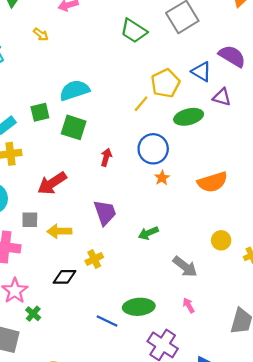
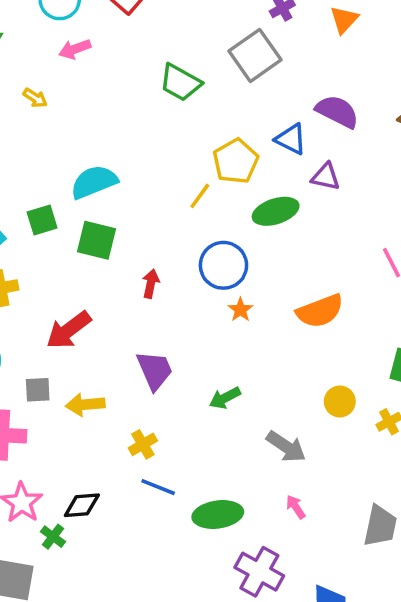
black diamond: (64, 277) -> (82, 505), moved
blue line: (107, 321) -> (158, 487), moved

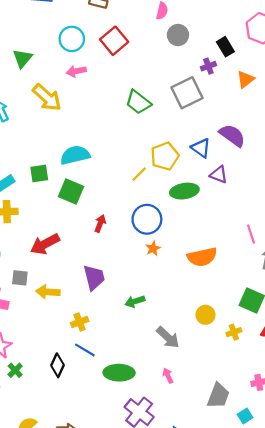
yellow arrow: (35, 98) -> (47, 97), size x2.0
black diamond: (82, 505) -> (57, 365), moved, turned -70

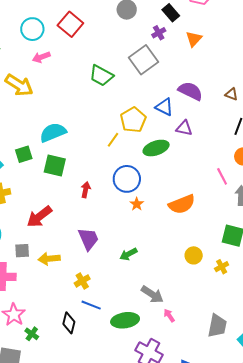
gray arrow: (168, 337) -> (152, 294), moved

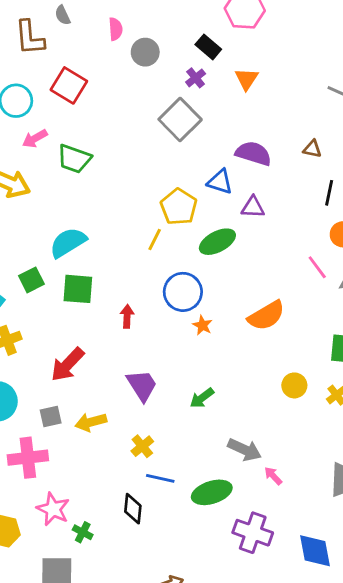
green trapezoid: (101, 76) -> (74, 159), moved

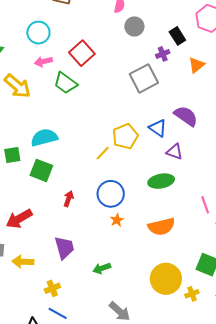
red square: (69, 85) -> (82, 53), moved
green ellipse: (217, 242) -> (161, 181), moved
yellow circle: (294, 385) -> (166, 279), size x1.8

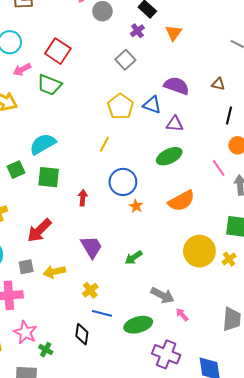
gray square: (144, 78) -> (125, 60), size x0.7
yellow pentagon: (125, 136) -> (120, 106), moved

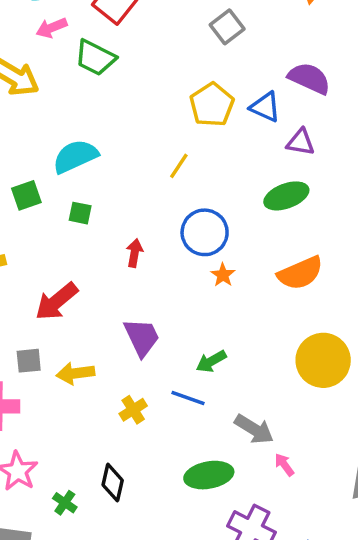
green square: (49, 177) -> (80, 213), size x0.6
blue line: (102, 313) -> (188, 398), moved
green cross: (46, 350) -> (65, 503), moved

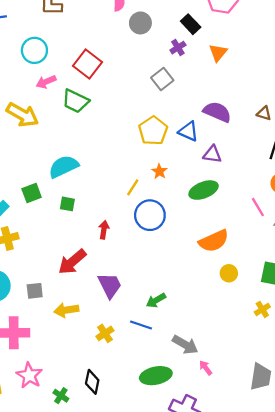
yellow line: (179, 166) -> (133, 187), moved
orange star: (223, 275) -> (159, 171), moved
red arrow: (56, 301) -> (72, 262), moved
yellow circle: (323, 360) -> (229, 273), moved, size x0.5
gray square: (29, 361) -> (35, 291), moved

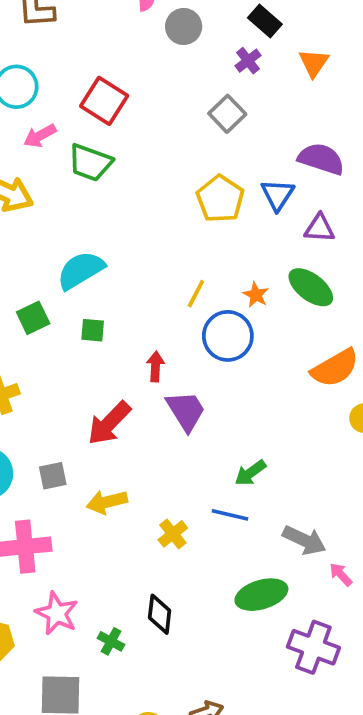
blue triangle: (188, 131) -> (278, 195), turned 45
orange star: (159, 171) -> (256, 295), moved
green ellipse: (204, 190) -> (311, 287), turned 64
purple trapezoid: (110, 285) -> (186, 411), moved

